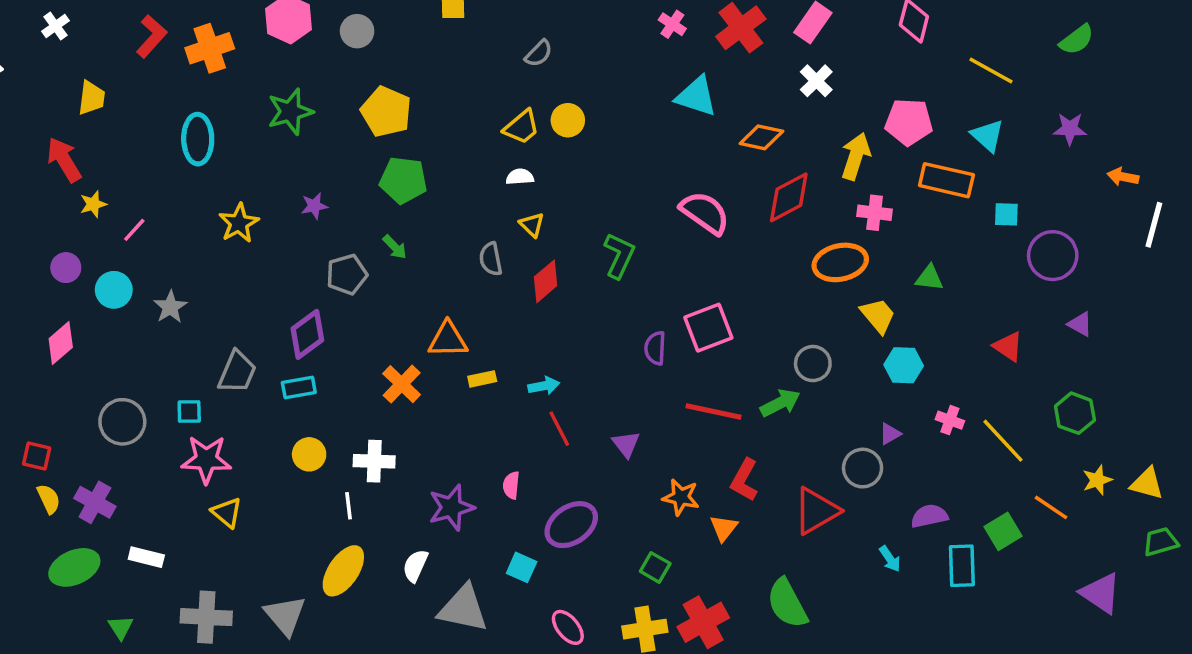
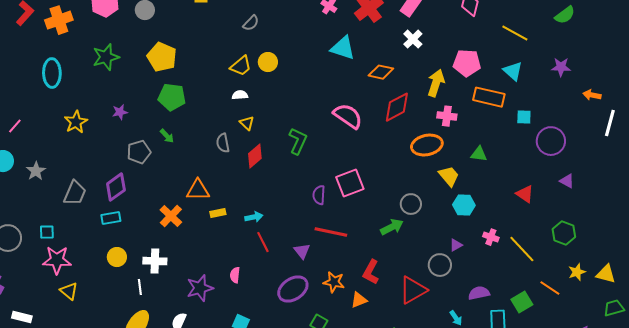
gray trapezoid: (237, 372) -> (75, 193), moved
red line: (713, 412) -> (331, 232), moved
purple ellipse: (571, 525) -> (293, 289), moved
orange triangle: (724, 528) -> (359, 300), turned 30

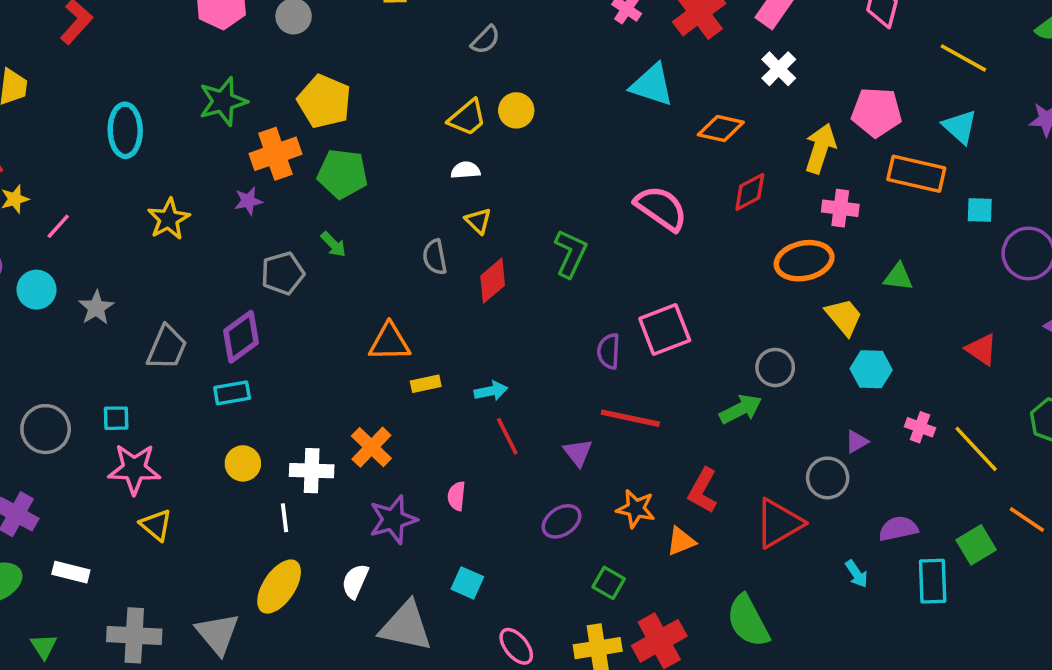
orange cross: (59, 20) -> (275, 154), moved
red diamond: (397, 107) -> (750, 192), size x0.7
orange cross: (171, 216) -> (371, 447), moved
purple ellipse: (293, 289) -> (562, 521), size x0.7

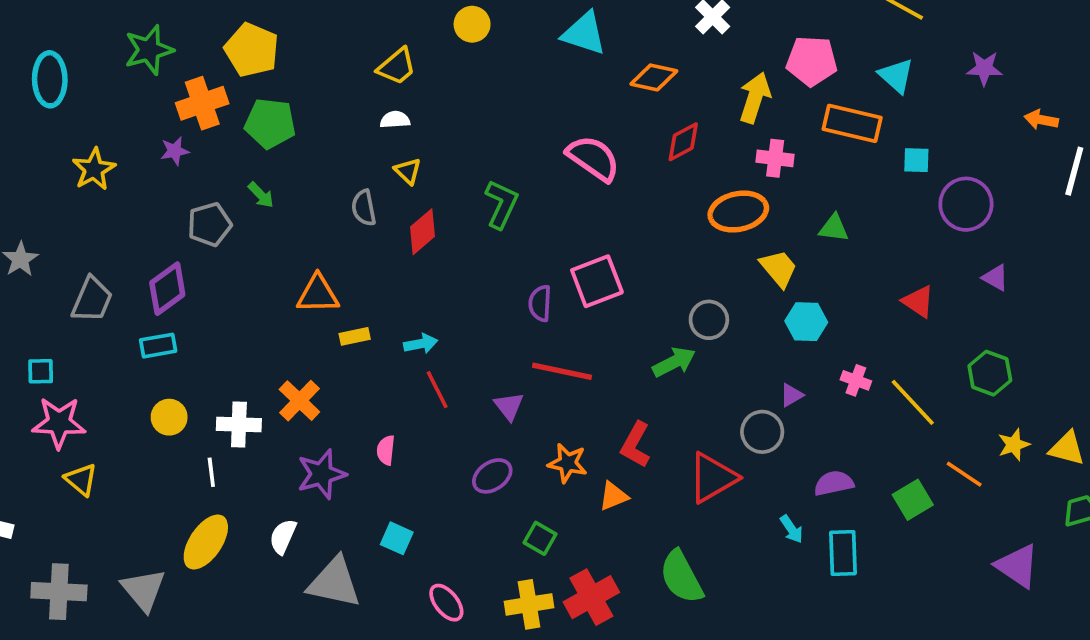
yellow circle: (516, 110) -> (472, 24), moved
cyan rectangle: (933, 581) -> (843, 553), moved

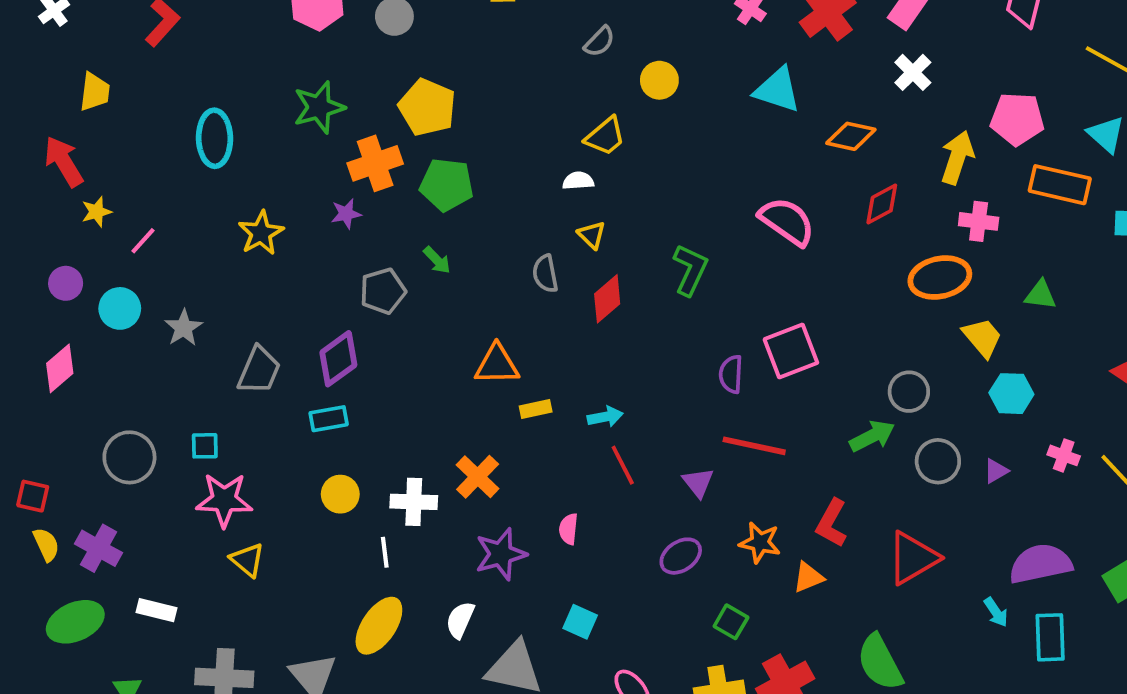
yellow trapezoid: (397, 66) -> (605, 136), moved
gray circle: (762, 432) -> (938, 461), moved
purple semicircle: (834, 483) -> (1040, 564), size x1.5

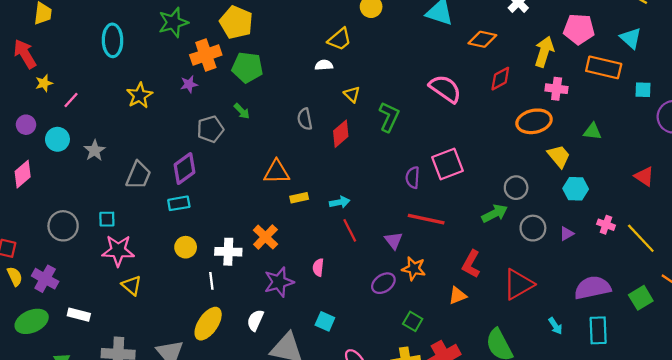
yellow triangle: (592, 235) -> (352, 94), moved
orange star: (760, 542) -> (414, 269), moved
cyan arrow: (996, 612) -> (555, 326), moved

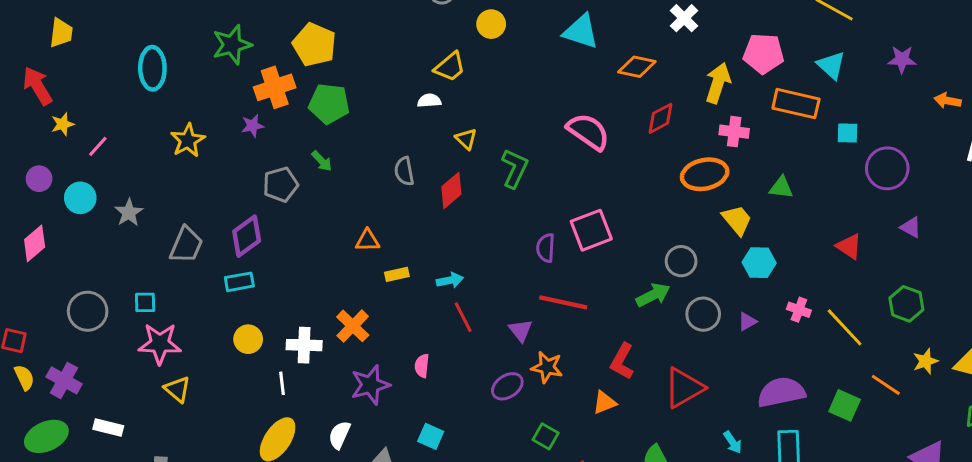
orange triangle: (277, 172) -> (367, 241), size x0.7
green square: (641, 298) -> (845, 405), turned -35

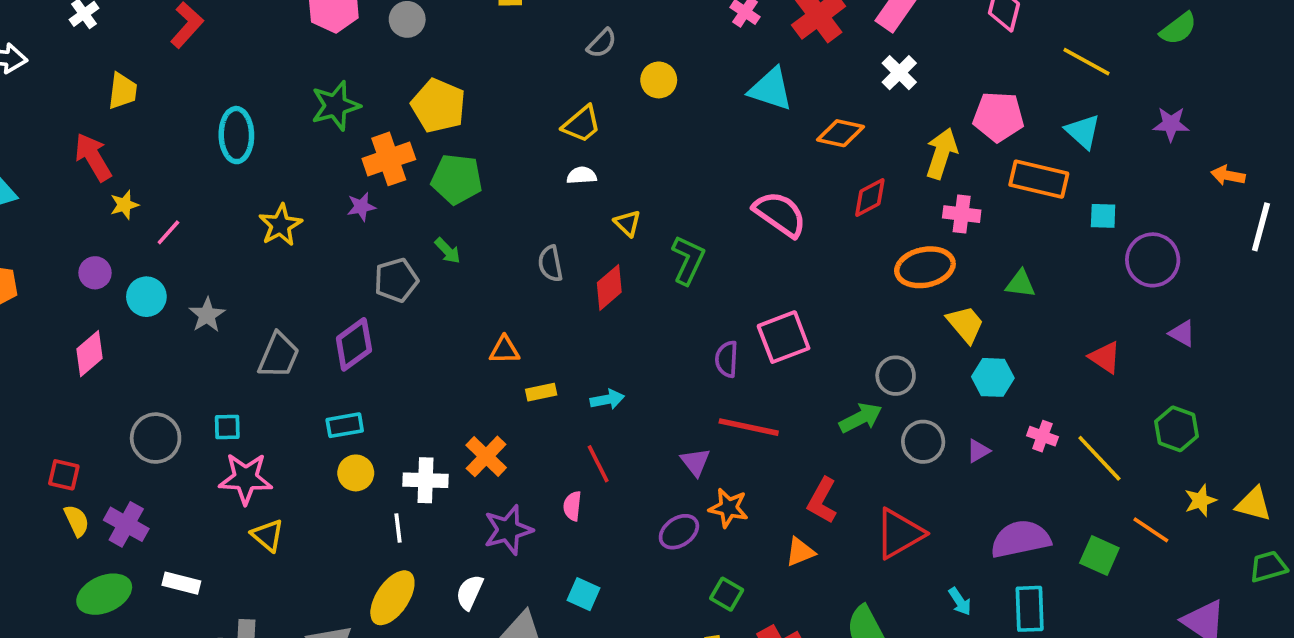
yellow trapezoid: (450, 67) -> (582, 124), moved
cyan rectangle: (239, 282) -> (345, 425), moved
red line: (463, 317) -> (598, 464), moved

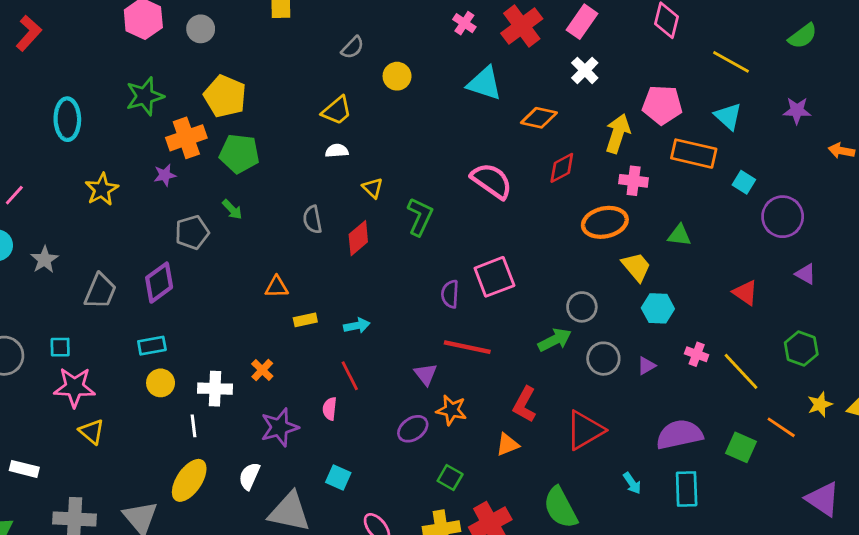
cyan square: (1103, 216) -> (744, 182), turned 30
orange cross: (486, 456) -> (262, 370), size x0.7

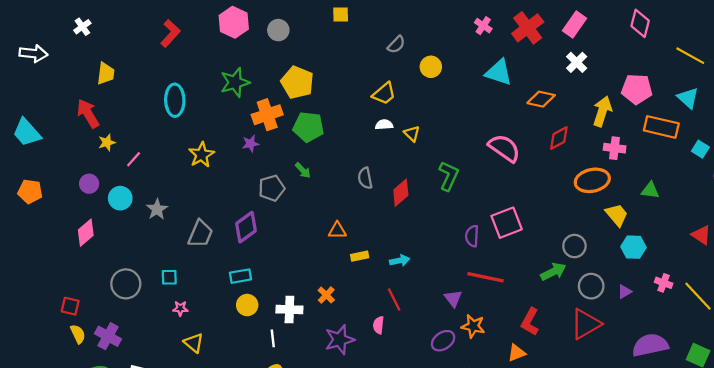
red L-shape: (29, 33) -> (170, 33), moved
yellow triangle: (373, 188) -> (412, 134), moved
pink star: (75, 387) -> (180, 308), size x0.5
red triangle: (585, 430) -> (586, 324), moved

